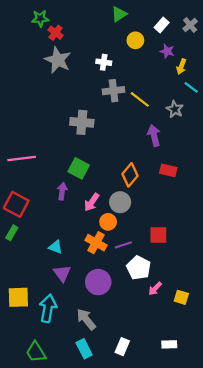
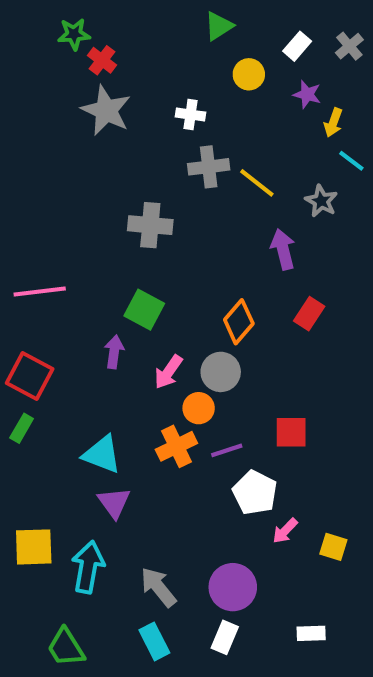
red rectangle: (168, 170) -> (309, 314), turned -70
orange cross: (96, 243) -> (176, 446), turned 35
cyan triangle: (56, 247) -> (102, 454), size x1.5
purple circle: (98, 282) -> (233, 587), moved

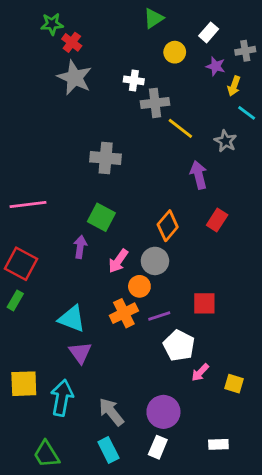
gray cross: (349, 46) -> (245, 51), moved, turned 30
gray cross: (209, 167) -> (155, 103), moved

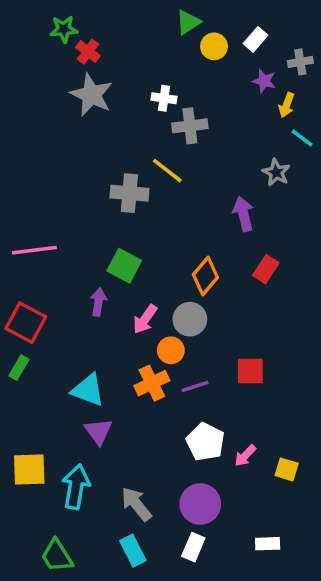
yellow circle: (175, 52) -> (214, 46), moved
yellow line: (180, 128) -> (167, 171), moved
white pentagon: (179, 346) -> (205, 442), moved

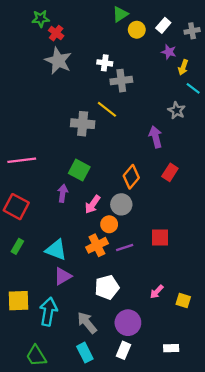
gray cross: (300, 62) -> (192, 31), moved
green rectangle: (19, 368) -> (17, 246), moved
purple triangle: (98, 431) -> (63, 276), turned 36
white pentagon: (205, 442) -> (107, 287), moved, turned 30

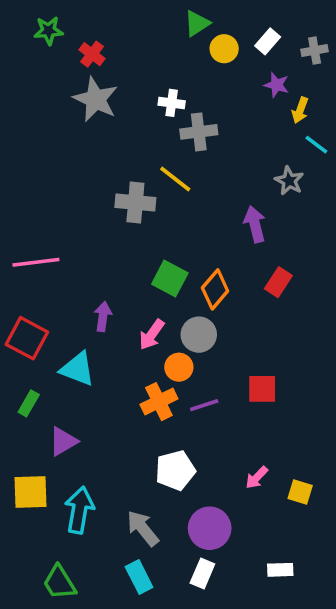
green star: (41, 19) -> (49, 31), moved
green square: (79, 170) -> (170, 278), moved
cyan triangle: (56, 250) -> (78, 369), moved
purple triangle: (63, 276) -> (63, 441), moved

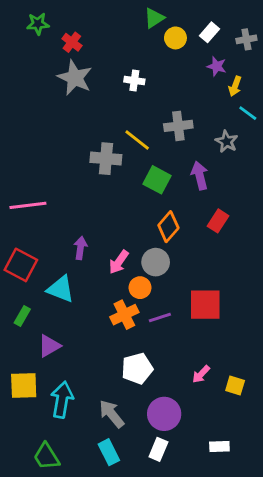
gray cross: (199, 132) -> (178, 126), moved
green square: (170, 278) -> (157, 180), moved
red square: (262, 389) -> (205, 305), size x1.4

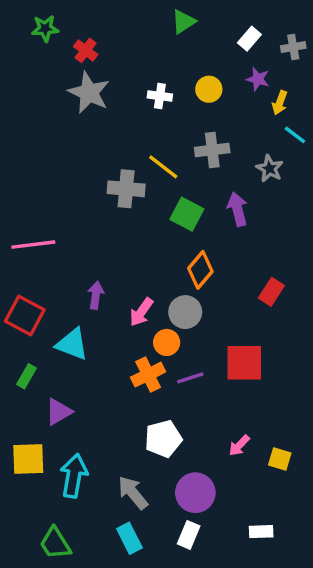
yellow circle: (175, 38) -> (209, 89), moved
red rectangle: (218, 221) -> (271, 292), moved

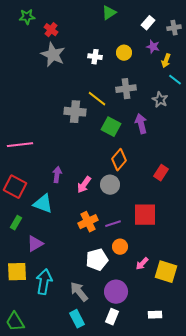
orange circle: (167, 342) -> (120, 247), moved
yellow square: (280, 459) -> (166, 272), size x1.6
green trapezoid: (55, 543) -> (15, 322), moved

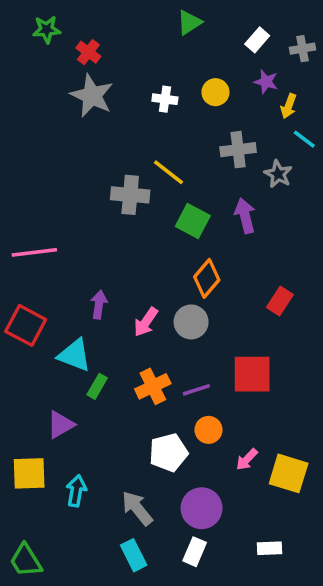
gray cross: (126, 89) -> (238, 150), moved
green rectangle: (16, 223) -> (97, 386), moved
cyan arrow: (44, 282) -> (76, 491), size x0.7

